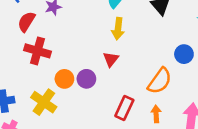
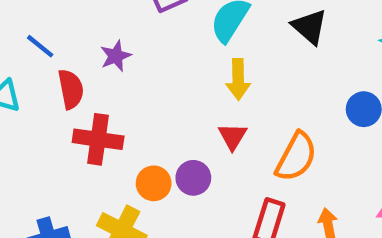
red semicircle: (26, 22) -> (71, 89), turned 145
orange semicircle: (160, 81) -> (296, 157), moved

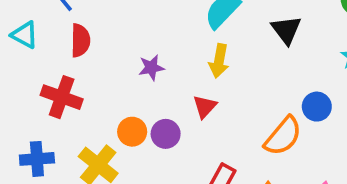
purple star: (116, 56) -> (151, 68), moved
red cross: (98, 139) -> (62, 97), moved
orange semicircle: (296, 157) -> (283, 136), moved

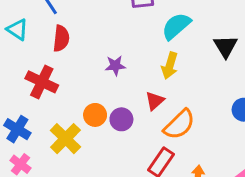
orange semicircle: (283, 136) -> (179, 125), moved
blue cross: (37, 159) -> (17, 129), turned 30

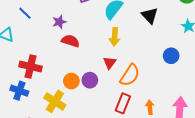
red semicircle: (61, 38) -> (70, 41), moved, turned -66
purple star: (115, 66) -> (59, 22), moved
blue cross: (17, 129) -> (19, 91), moved

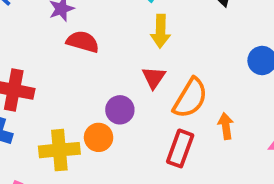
orange circle: (71, 81) -> (99, 137), moved
yellow cross: (55, 101) -> (59, 150), turned -35
orange arrow: (150, 107) -> (226, 126), moved

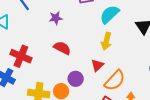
red semicircle: (83, 42) -> (62, 48), moved

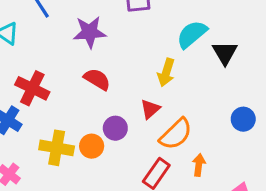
cyan semicircle: (110, 14) -> (192, 34), moved
purple star: (56, 18) -> (90, 32), size x1.5

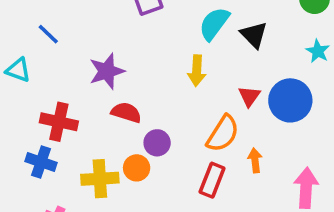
purple star: (90, 32) -> (107, 71), moved
red semicircle: (97, 79) -> (126, 112), moved
red triangle: (150, 109) -> (249, 96), moved
blue circle: (243, 119) -> (290, 100), size x1.6

